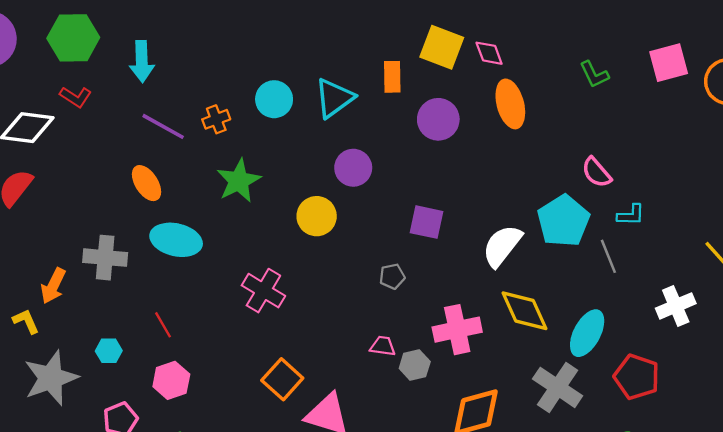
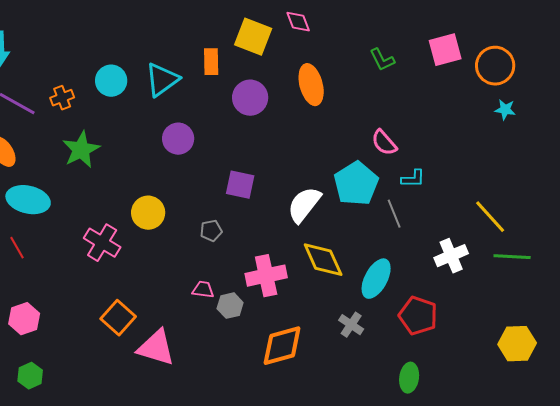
pink diamond: (489, 53) -> (298, 22), moved
yellow circle: (317, 216) -> (148, 213), moved
red line: (163, 325) -> (17, 248), moved
gray cross: (558, 387) -> (351, 325), size x0.6

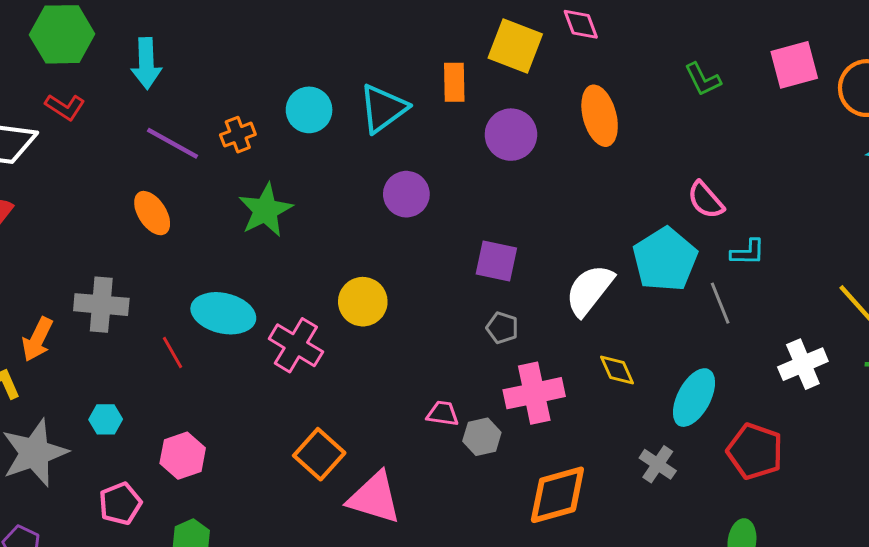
cyan ellipse: (28, 200) -> (223, 313), moved
gray pentagon: (211, 231) -> (502, 328), moved, turned 30
yellow diamond: (323, 260) -> (617, 370), size x0.6

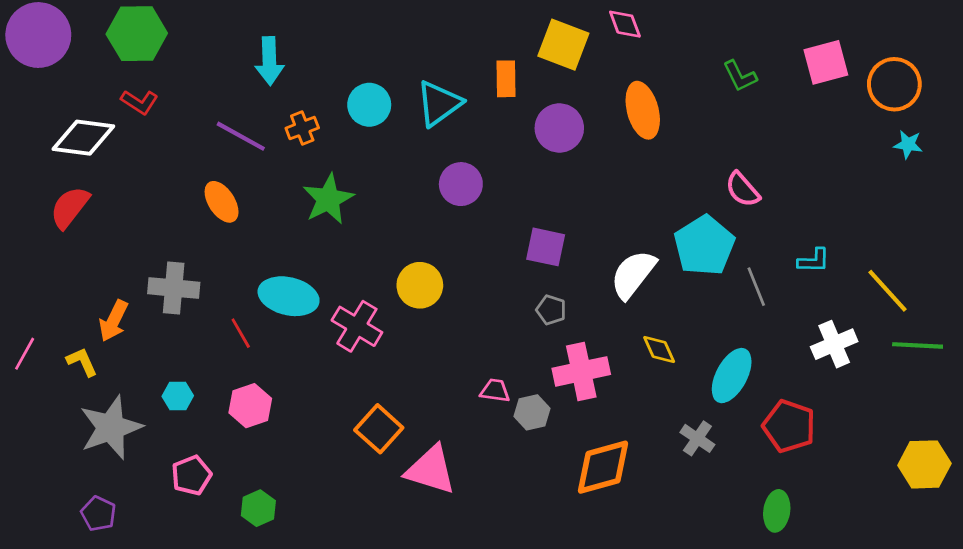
cyan arrow: (146, 63) -> (269, 61), moved
cyan L-shape: (748, 252) -> (814, 261), moved
pink hexagon: (183, 456) -> (250, 406), moved

